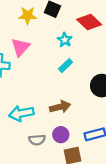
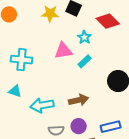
pink triangle: (21, 47) -> (63, 51), moved, turned 36

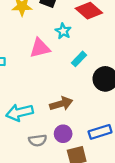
cyan rectangle: (85, 61) -> (79, 59), moved

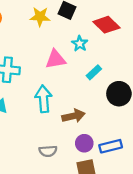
cyan arrow: (20, 112) -> (44, 99), moved, turned 95
purple circle: (63, 134) -> (84, 143), moved

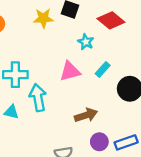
pink triangle: (56, 59) -> (70, 71), moved
cyan arrow: (44, 99) -> (38, 98), moved

